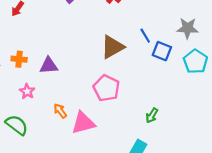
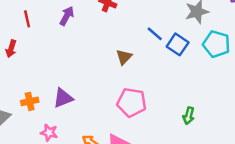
brown triangle: (112, 47) -> (124, 57), size x0.6
blue square: (162, 51) -> (178, 44), turned 30

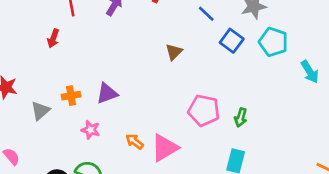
blue line: (155, 34) -> (206, 14), moved
pink pentagon: (132, 102) -> (204, 110), moved

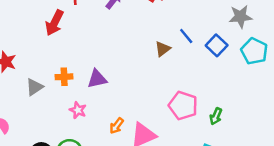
blue line: (206, 14) -> (186, 36), moved
red arrow: (53, 38) -> (55, 23), size x1.5
orange arrow: (135, 141) -> (117, 126), turned -98

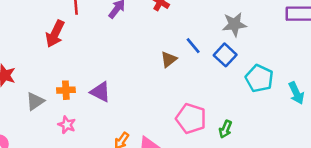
gray star: (241, 17) -> (234, 24), moved
cyan pentagon: (254, 51) -> (259, 78), moved
purple triangle: (97, 79) -> (100, 92), turned 40
pink star: (78, 110) -> (67, 125), moved

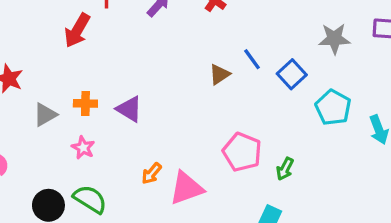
gray star: (234, 24) -> (334, 39), moved

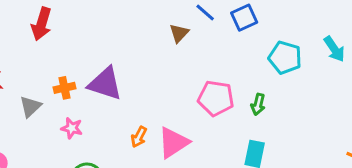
blue square: (292, 74) -> (244, 18), turned 32
cyan pentagon: (333, 108) -> (285, 58), moved
purple triangle: (129, 109) -> (105, 84), size x1.4

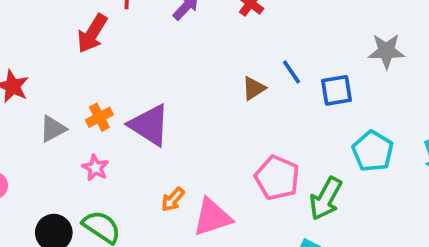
orange cross: (64, 88) -> (99, 117), turned -30
green arrow: (258, 104) -> (326, 199), size x1.6

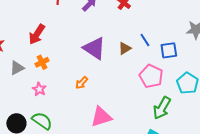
red arrow: (92, 33) -> (37, 34), moved
purple triangle: (149, 125) -> (94, 48), moved
pink pentagon: (277, 178) -> (151, 76), moved
orange arrow: (173, 199) -> (82, 83), moved

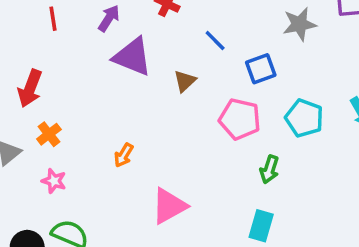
blue line: (145, 40) -> (215, 41), moved
purple triangle: (94, 48) -> (132, 57), moved
green arrow: (162, 108) -> (269, 169), size x0.7

